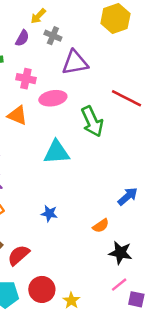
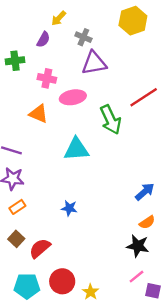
gray cross: (53, 36) -> (83, 37), moved
red line: (126, 98) -> (144, 97), turned -60
orange semicircle: (101, 226) -> (147, 222), moved

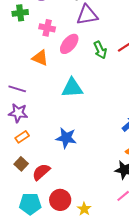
pink ellipse: (73, 97) -> (69, 44), turned -40
green arrow: (111, 120) -> (100, 50), moved, size x0.7
blue star: (69, 208) -> (66, 138), size x1.5

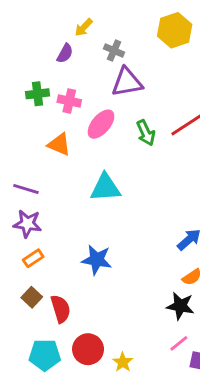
green cross: (20, 13) -> (38, 94), moved
red semicircle: (41, 172) -> (61, 309), turned 114

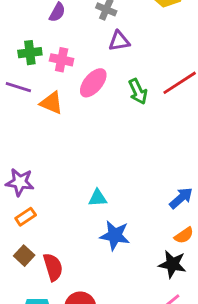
purple triangle: (127, 82) -> (119, 41), size x0.7
cyan triangle: (105, 188) -> (98, 198), moved, size x0.6
purple line: (26, 189) -> (18, 87), moved
blue star: (97, 260) -> (115, 235), moved

